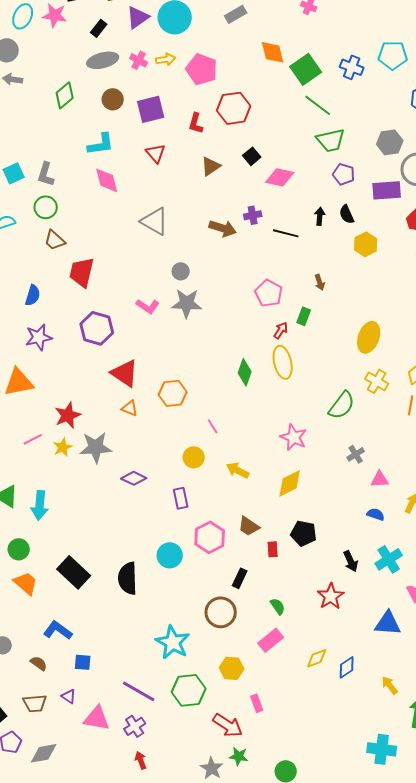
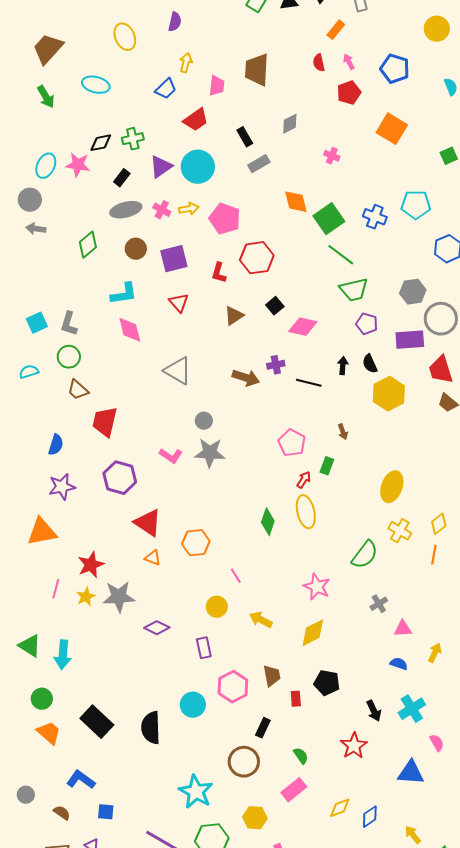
yellow hexagon: (366, 244) -> (389, 394), size x1.4
pink line: (33, 439) -> (56, 589), turned -48
brown trapezoid: (249, 526) -> (272, 676), turned -135

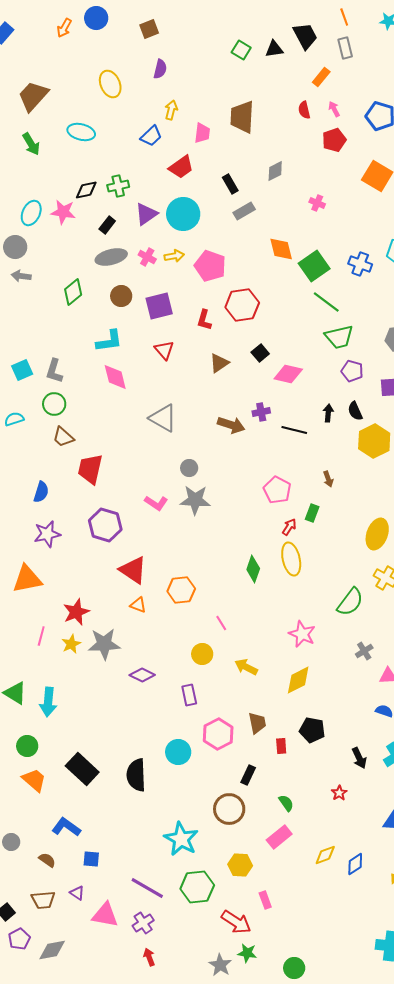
red star: (354, 746) -> (339, 793), size x0.6

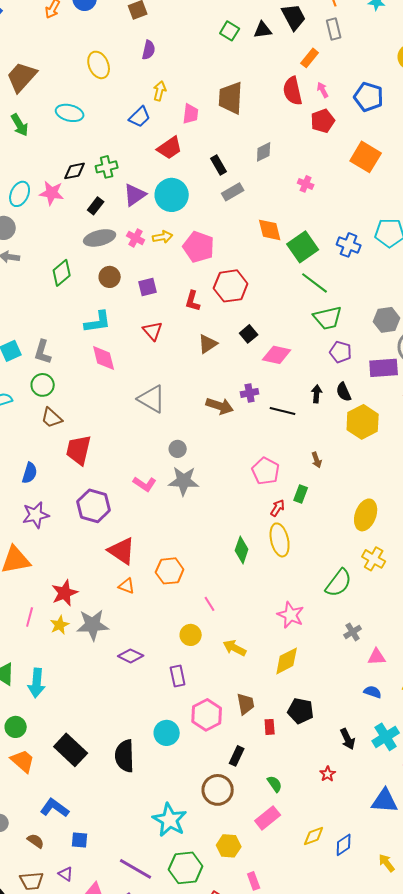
red semicircle: (304, 110) -> (293, 91), size x1.6
purple square: (159, 306) -> (148, 287), size x0.7

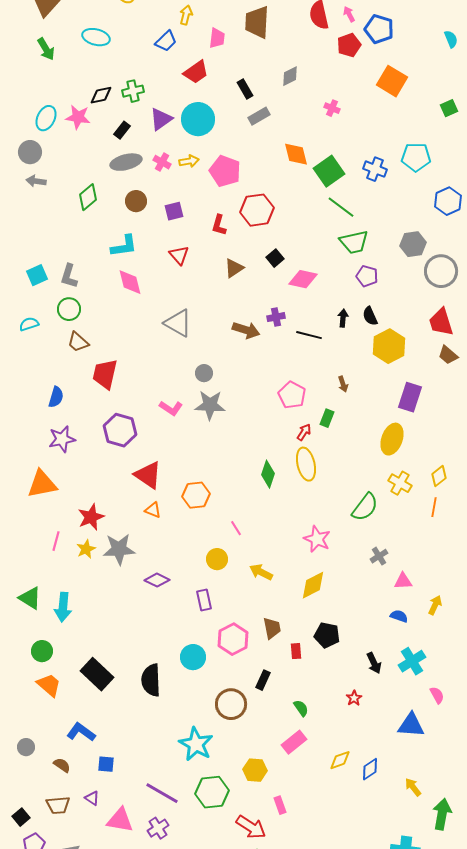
blue pentagon: (369, 97) -> (379, 29), moved
purple rectangle: (384, 368) -> (410, 397), moved, turned -68
brown circle: (218, 790) -> (231, 704), moved

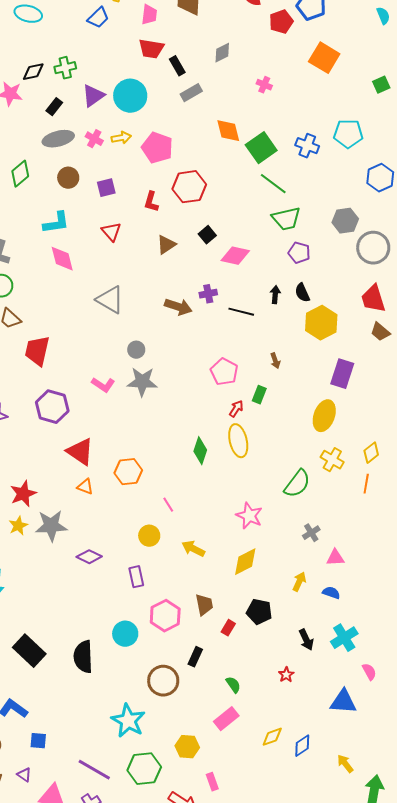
red trapezoid: (196, 72) -> (151, 49), moved, turned 44
yellow arrow: (435, 605) -> (299, 582), moved
red rectangle: (296, 651) -> (228, 628), turned 35

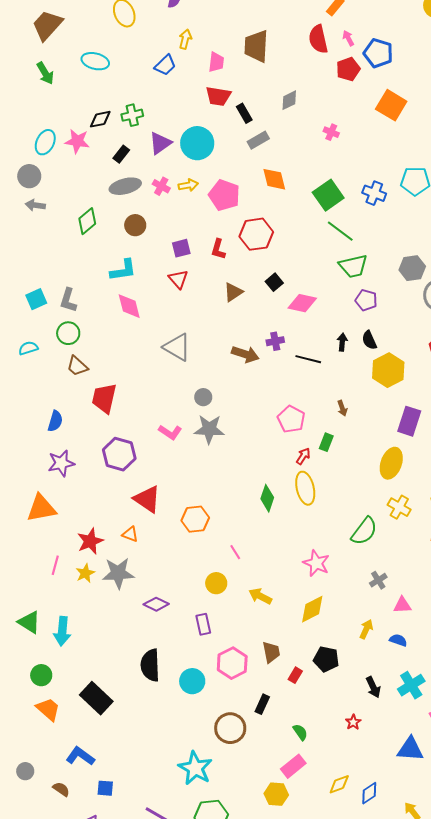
orange diamond: (228, 131) -> (274, 179), moved
purple square: (106, 188) -> (181, 248), moved
orange triangle: (85, 487) -> (130, 534), moved
black semicircle: (83, 657) -> (150, 665), moved
yellow hexagon: (187, 747) -> (276, 794), moved

